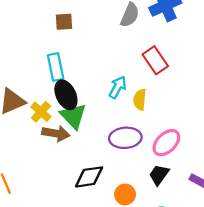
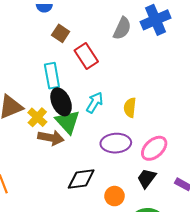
brown square: (64, 22) -> (61, 33), turned 36
red rectangle: (155, 60) -> (86, 56), moved
cyan arrow: (118, 87) -> (95, 103), moved

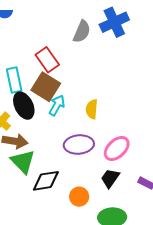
brown square: (61, 33) -> (46, 87), moved, size x1.6
green triangle: (68, 122) -> (23, 162), moved

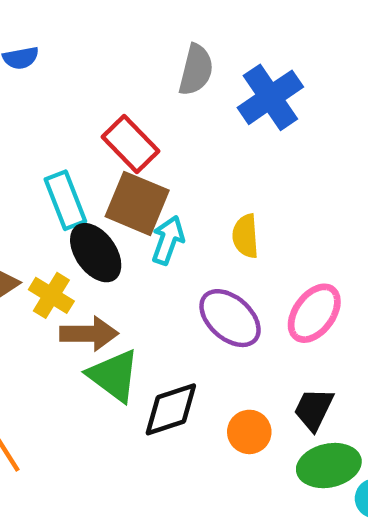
blue cross: (114, 22) -> (270, 97), moved
purple ellipse: (79, 145) -> (230, 318), turned 56
black trapezoid: (110, 178) -> (314, 409), moved

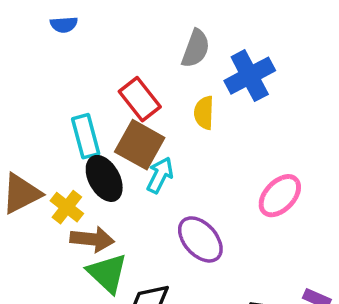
yellow semicircle: (246, 236) -> (204, 113), moved
pink ellipse: (314, 313) -> (280, 196), moved

